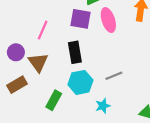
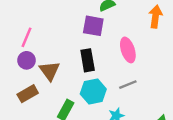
pink ellipse: (108, 20) -> (128, 50), moved
pink line: (43, 30) -> (26, 37), moved

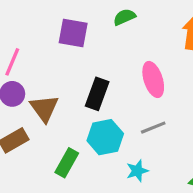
purple square: (93, 26) -> (73, 33), moved
black rectangle: (88, 60) -> (97, 94), turned 30

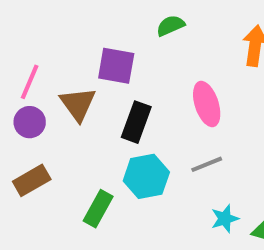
purple square: (73, 33) -> (116, 66), moved
brown triangle: (44, 108) -> (78, 104), moved
cyan star: (137, 171) -> (225, 219), moved

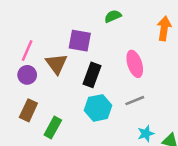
brown rectangle: (32, 180) -> (28, 110), turned -35
green rectangle: (98, 209) -> (53, 127), moved

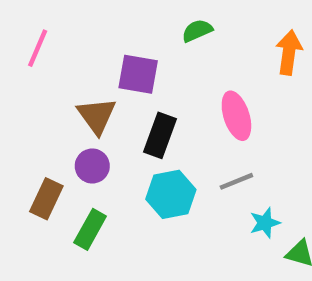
pink line: (27, 50) -> (38, 48), moved
purple circle: (27, 75) -> (92, 166), moved
cyan star: (146, 134) -> (265, 223), moved

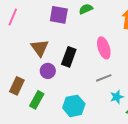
purple square: (138, 74) -> (59, 15), moved
purple circle: (92, 166) -> (48, 71), moved
cyan hexagon: (171, 194) -> (74, 106), moved

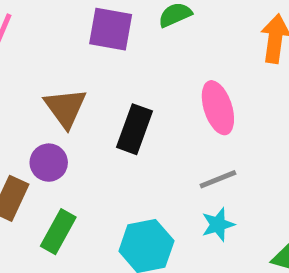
purple circle: (48, 71) -> (49, 163), moved
cyan star: (117, 97) -> (218, 225), moved

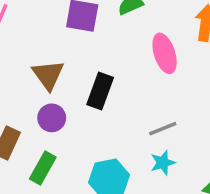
pink ellipse: (218, 108) -> (165, 53), moved
purple circle: (49, 163) -> (52, 118), moved

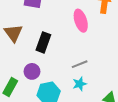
purple circle: (52, 118) -> (32, 71), moved

